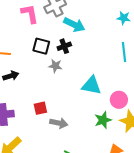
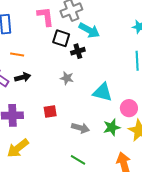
black square: (41, 46) -> (61, 38), moved
gray star: (55, 66) -> (67, 78), moved
gray arrow: (59, 123) -> (80, 128), moved

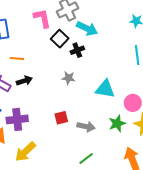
black square: (61, 38) -> (60, 39), turned 30
red square: (50, 112) -> (61, 118), moved
green line: (78, 160) -> (86, 159), turned -63

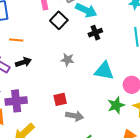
black cross: (77, 50) -> (95, 33), moved
gray arrow: (86, 127) -> (75, 116), moved

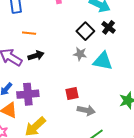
black square: (59, 20) -> (85, 31), moved
black cross: (95, 33) -> (109, 27), turned -32
cyan triangle: (104, 71) -> (103, 61), moved

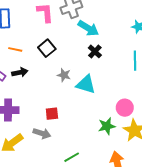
black square: (85, 31) -> (47, 48), moved
gray arrow: (86, 110) -> (42, 133), moved

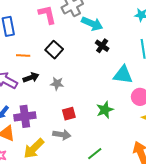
gray star: (64, 75) -> (57, 84), moved
cyan triangle: (86, 84) -> (123, 75), moved
green star: (107, 126) -> (105, 110), moved

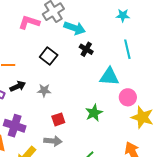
pink L-shape: (47, 15) -> (29, 22), turned -55
black square: (54, 50) -> (49, 56), moved
purple cross: (25, 116) -> (15, 126), turned 30

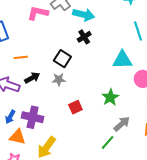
black cross: (86, 49) -> (84, 37), moved, turned 32
black square: (49, 56) -> (62, 59), moved
gray arrow: (53, 141) -> (122, 124), moved, turned -42

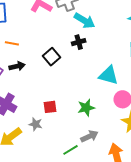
gray star: (59, 79) -> (36, 124), moved

